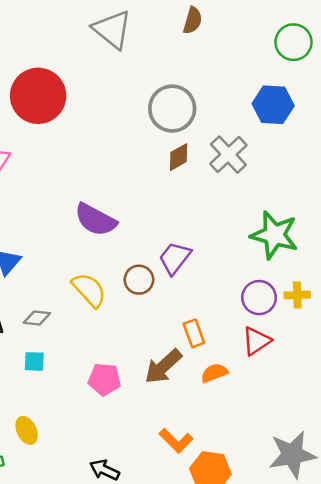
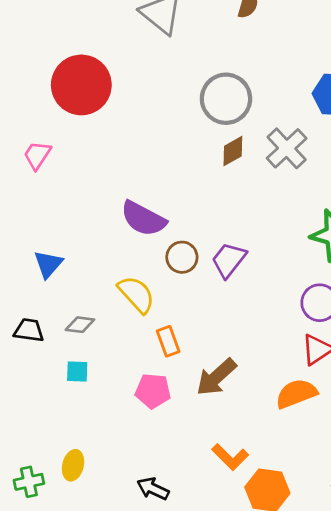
brown circle: (139, 280) -> (182, 257), moved
orange rectangle: (194, 333) -> (168, 341), moved
orange semicircle: (214, 373) -> (296, 394), moved, size x1.4
yellow ellipse: (27, 430) -> (73, 465), moved, turned 40

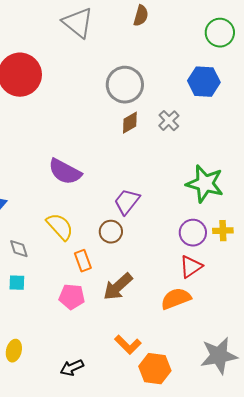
gray cross: (287, 148) -> (169, 121), size x0.7
brown circle: (182, 257) -> (111, 232), moved
gray diamond: (80, 325) -> (19, 249), turned 65
black arrow: (153, 489) -> (72, 368), turned -50

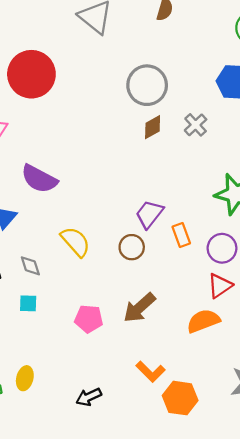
purple semicircle: (65, 172) -> (39, 179), moved
orange rectangle: (83, 261) -> (181, 235), moved

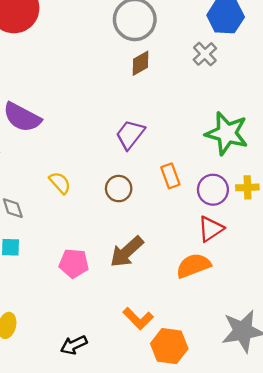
gray cross: (196, 125) -> (205, 54), moved
purple trapezoid: (149, 214) -> (130, 134), moved
yellow semicircle: (75, 242) -> (60, 183), size x0.7

